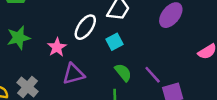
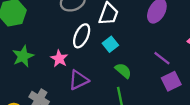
purple line: (153, 75) -> (162, 58), moved

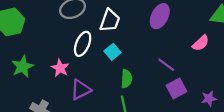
green semicircle: (123, 71) -> (127, 79), turned 54

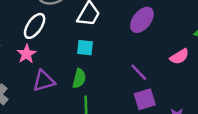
white ellipse: (83, 44) -> (35, 26), moved
cyan square: (113, 52) -> (85, 48), turned 35
green semicircle: (127, 79) -> (79, 78), moved

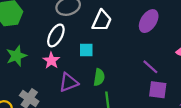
cyan square: (85, 48) -> (86, 50), moved
purple square: (145, 99) -> (158, 90), turned 30

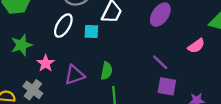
cyan square: (86, 50) -> (91, 32), moved
pink star: (51, 60) -> (46, 63), moved

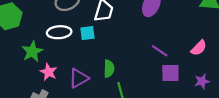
white ellipse: (63, 26) -> (59, 32), turned 65
green star: (22, 45) -> (32, 52), moved
pink semicircle: (196, 46) -> (199, 48), moved

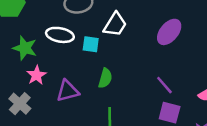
green star: (32, 52) -> (25, 48), turned 30
green semicircle: (109, 69) -> (105, 78), moved

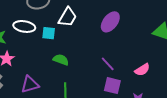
green semicircle: (105, 78) -> (61, 60), turned -84
purple triangle: (68, 91) -> (30, 84), moved

